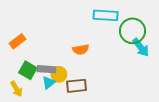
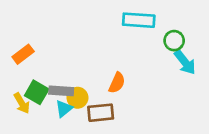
green circle: (133, 31) -> (174, 41), size x0.6
orange semicircle: (81, 50) -> (117, 83), moved, turned -56
yellow arrow: (16, 89) -> (22, 103), moved

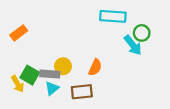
orange rectangle: (23, 54) -> (19, 33), moved
cyan arrow: (185, 62) -> (133, 45), moved
yellow circle: (77, 98) -> (63, 66), moved

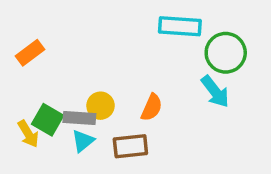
green circle: (142, 33) -> (226, 53), size x1.5
cyan arrow: (133, 45) -> (215, 92), moved

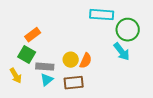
orange rectangle: (30, 53) -> (33, 35), moved
yellow circle: (101, 106) -> (71, 60), moved
green square: (48, 120) -> (27, 55), moved

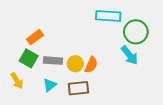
gray rectangle: (45, 67) -> (53, 61), moved

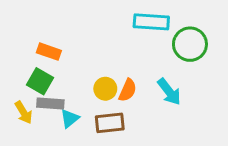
orange rectangle: (35, 37) -> (49, 52), turned 56
cyan arrow: (129, 55) -> (169, 92), moved
gray rectangle: (53, 61) -> (50, 104), moved

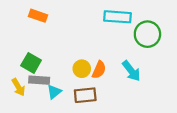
orange rectangle: (49, 52) -> (38, 16), moved

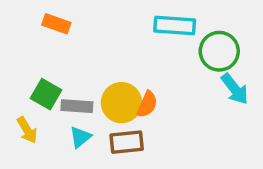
yellow circle: (82, 69) -> (121, 103), size x1.5
cyan arrow: (131, 71) -> (235, 89), moved
gray rectangle: (39, 80) -> (77, 106), moved

